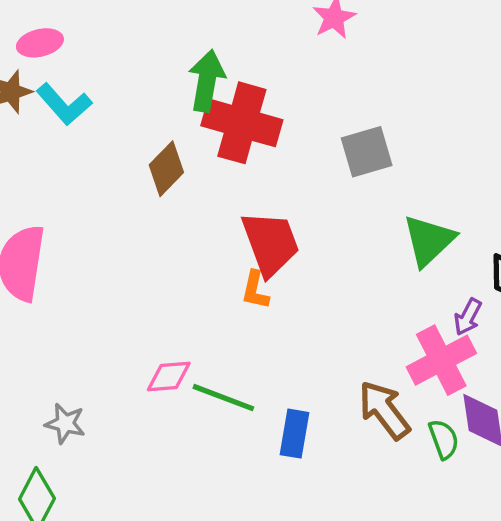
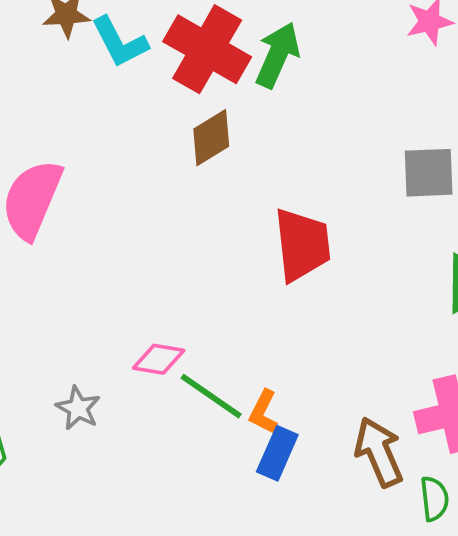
red cross: (242, 123) -> (207, 49), moved
orange L-shape: (255, 290) -> (263, 412), moved
gray star: (65, 423) -> (78, 408), moved

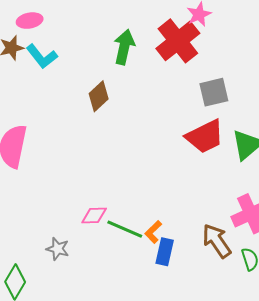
red cross: (207, 49) -> (178, 41), moved, turned 33
red trapezoid: (302, 245) -> (205, 136), moved, turned 81
orange L-shape: (263, 412) -> (153, 232), turned 30

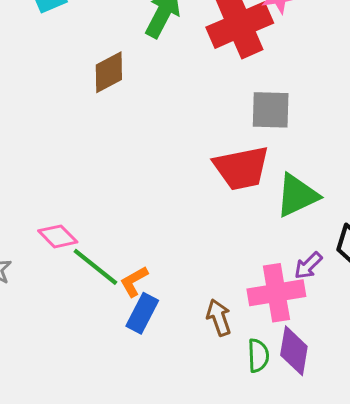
pink diamond: (94, 215) -> (58, 236), turned 32
brown arrow: (217, 241) -> (219, 318), size x0.7

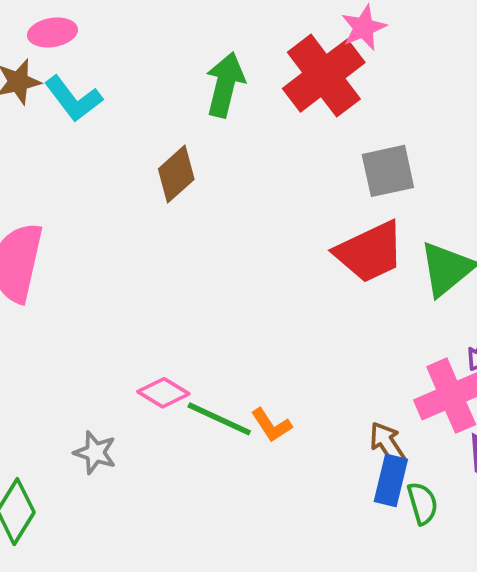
orange L-shape: (134, 281) -> (271, 425), turned -80
blue rectangle: (142, 313) -> (391, 480), moved
green semicircle: (258, 356) -> (422, 503), moved

